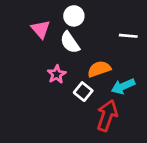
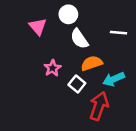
white semicircle: (70, 42) -> (79, 39), moved

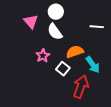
white semicircle: (79, 39) -> (55, 32), moved
cyan arrow: (114, 79) -> (93, 65), turned -102

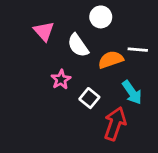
white circle: (56, 12) -> (101, 17), moved
white line: (97, 27) -> (138, 50), moved
orange semicircle: (75, 52) -> (111, 60), moved

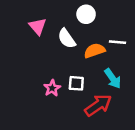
pink star: (61, 80) -> (52, 88), moved
white square: (89, 98) -> (76, 83), turned -35
red arrow: (115, 124) -> (98, 105), turned 36

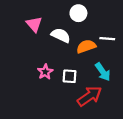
white semicircle: (67, 39) -> (61, 35), turned 150
pink star: (52, 88) -> (45, 72), moved

